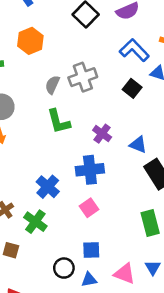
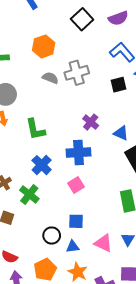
orange hexagon: (30, 41) -> (44, 46), moved
gray semicircle: (52, 85) -> (50, 78), turned 84
black square: (132, 88) -> (119, 85), turned 35
green L-shape: (59, 121) -> (35, 129), moved

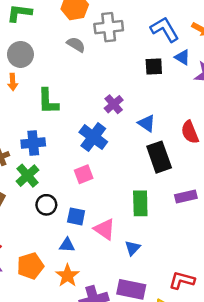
gray cross: (77, 73) -> (109, 27), moved
blue cross: (79, 153) -> (93, 137), turned 30
blue cross: (42, 165) -> (33, 143), moved, turned 30
black circle: (52, 236) -> (46, 205), moved
pink triangle: (103, 243) -> (105, 229), moved

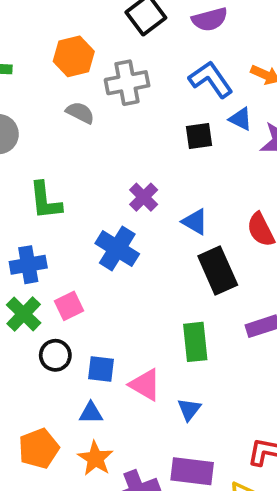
pink square: (84, 174) -> (69, 306), moved

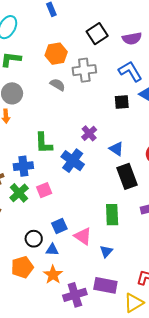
green L-shape: (45, 201) -> (44, 143), moved
black circle: (55, 355) -> (34, 239), moved
blue square: (101, 369) -> (59, 226), turned -35

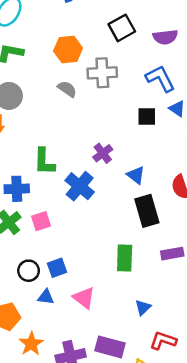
pink triangle: (83, 236) -> (84, 298), moved
black circle: (34, 239) -> (29, 271), moved
blue triangle: (106, 251) -> (143, 307), moved
orange star: (53, 275) -> (31, 344), moved

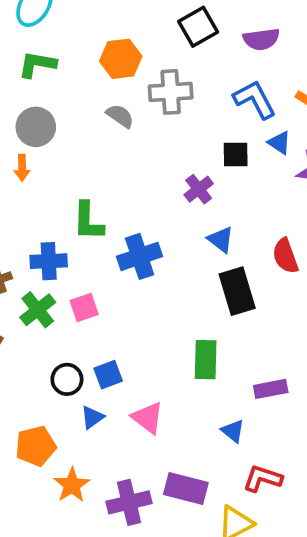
purple cross: (103, 153) -> (199, 189), moved
blue cross: (80, 186) -> (140, 256), turned 32
purple rectangle: (172, 254) -> (271, 389), moved
blue triangle: (46, 297) -> (92, 417), turned -42
blue triangle: (143, 307) -> (233, 431), turned -36

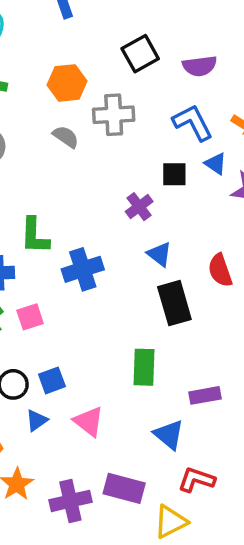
blue triangle: (233, 431) -> (169, 435), size x1.4

